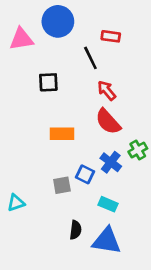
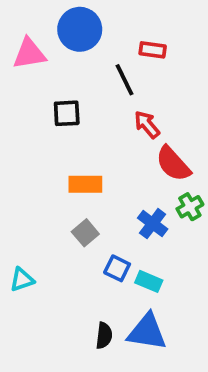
red semicircle: (108, 122) -> (173, 164), moved
blue square: (85, 174) -> (117, 268), moved
gray square: (62, 185) -> (85, 233), moved, turned -30
black semicircle: (76, 230) -> (104, 336), moved

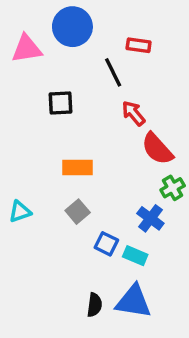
blue cross: (153, 224) -> (150, 218), moved
cyan triangle: (22, 280) -> (20, 212), moved

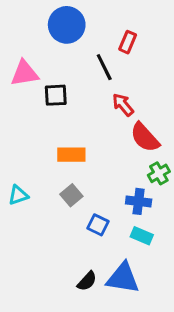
red rectangle: (139, 45) -> (128, 42), turned -75
pink triangle: (27, 49) -> (24, 73), moved
blue cross: (150, 218) -> (139, 201), turned -30
cyan rectangle: (135, 256) -> (142, 236), moved
black semicircle: (94, 305) -> (87, 281), turned 35

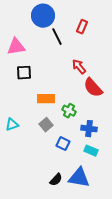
black line: (104, 67) -> (57, 37), moved
black square: (56, 95) -> (24, 73), moved
green cross: (159, 173) -> (69, 111), moved, turned -32

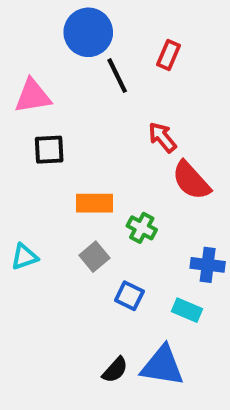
blue cross: (89, 129) -> (208, 265), moved

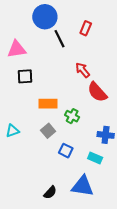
black semicircle: (115, 370) -> (50, 192), moved

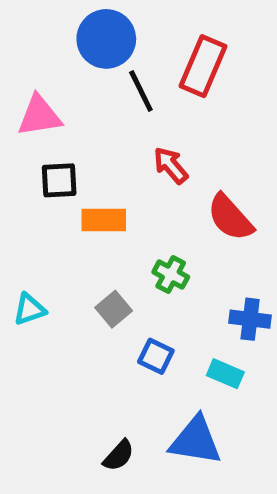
red rectangle: (86, 28) -> (203, 66), size x1.6
red arrow: (83, 70) -> (171, 165), moved
orange rectangle: (48, 104) -> (104, 220), moved

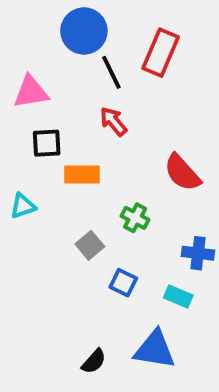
red arrow: (171, 165) -> (113, 121), moved
cyan triangle: (29, 309) -> (23, 206), moved

